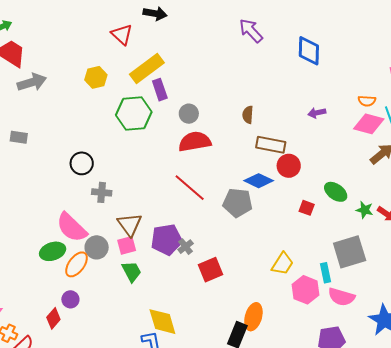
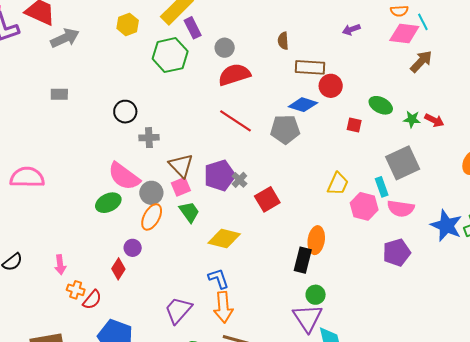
orange ellipse: (77, 264) -> (152, 217), moved
yellow diamond: (162, 322) -> (224, 238), moved, turned -52

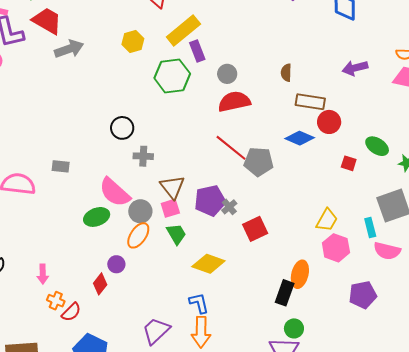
purple arrow: (351, 30) -> (355, 68), size x1.4
gray rectangle: (59, 94) -> (61, 166), moved
gray pentagon: (285, 129) -> (259, 162), moved
pink hexagon: (364, 206) -> (336, 248), moved
purple pentagon: (397, 252) -> (363, 295), moved

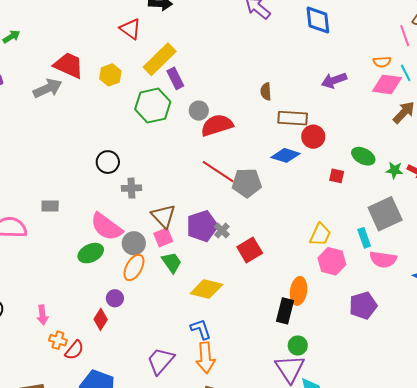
red trapezoid: (47, 21) -> (69, 65), moved
gray circle: (227, 74) -> (199, 111), moved

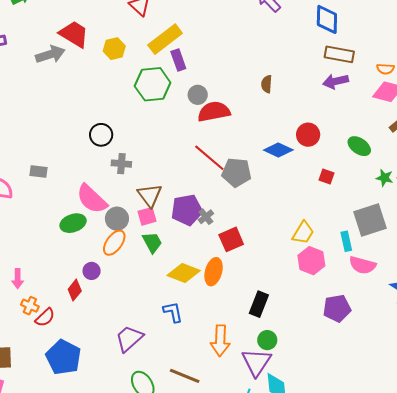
brown rectangle: (293, 118) -> (339, 54), moved
green ellipse: (363, 156) -> (359, 146), moved
orange ellipse: (299, 291) -> (214, 272), moved
orange arrow: (206, 358) -> (220, 341), moved

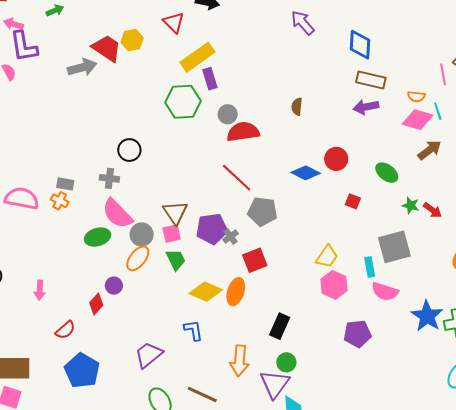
yellow hexagon: (114, 49) -> (132, 40), moved
gray cross: (121, 164) -> (109, 178), moved
gray pentagon: (236, 172) -> (262, 211), moved
orange cross: (30, 306) -> (60, 201), moved

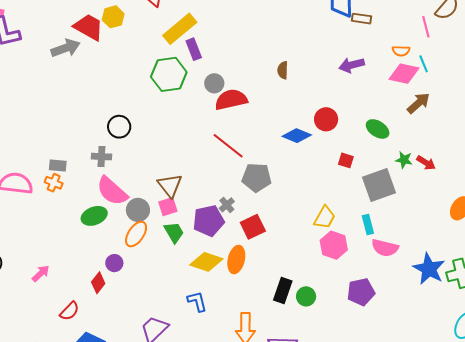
brown rectangle: (371, 80) -> (361, 19), moved, size x0.7
purple pentagon: (212, 229) -> (209, 221), moved
gray square: (394, 247) -> (379, 185), moved
pink arrow: (40, 290) -> (41, 273), turned -132
green circle: (286, 362) -> (306, 296), moved

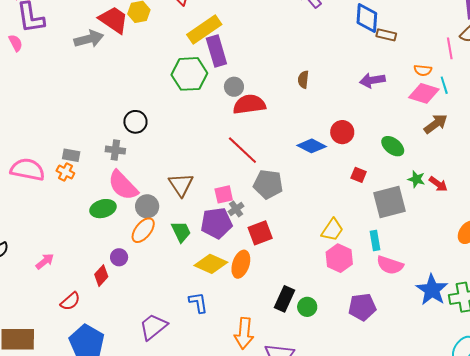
purple rectangle: (194, 49) -> (216, 51), size x1.4
pink square: (168, 207) -> (224, 194), moved

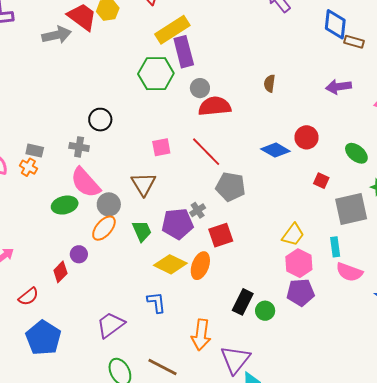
pink square: (224, 194) -> (161, 147), moved
purple pentagon: (362, 307) -> (301, 292), moved

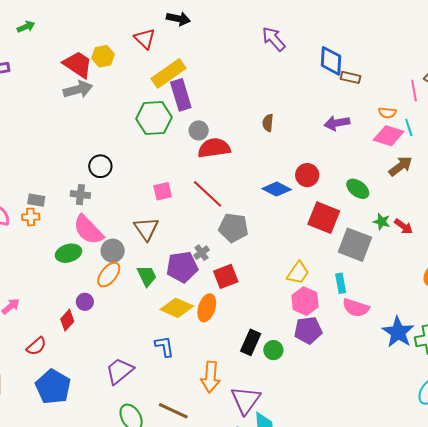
gray arrow: (57, 35) -> (78, 89), moved
orange cross: (28, 167) -> (31, 217), turned -30
red square: (321, 181) -> (324, 218), size x2.0
gray square: (351, 209) -> (355, 245), turned 36

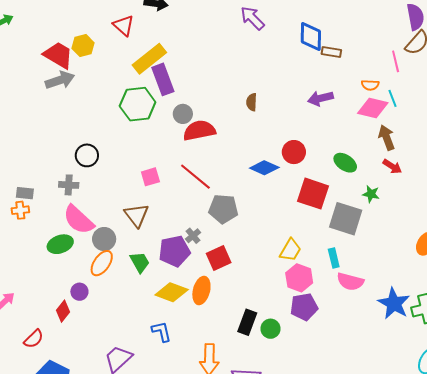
brown arrow: (401, 166) -> (387, 138), turned -70
red arrow: (404, 226) -> (392, 166), moved

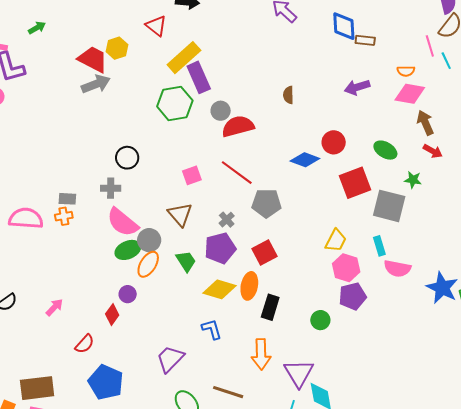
cyan line: (393, 98) -> (446, 61), moved
red square: (313, 194) -> (355, 183), turned -36
gray cross: (193, 236) -> (227, 220), moved
green ellipse: (60, 244) -> (128, 250), moved
black rectangle: (247, 322) -> (270, 307), moved

